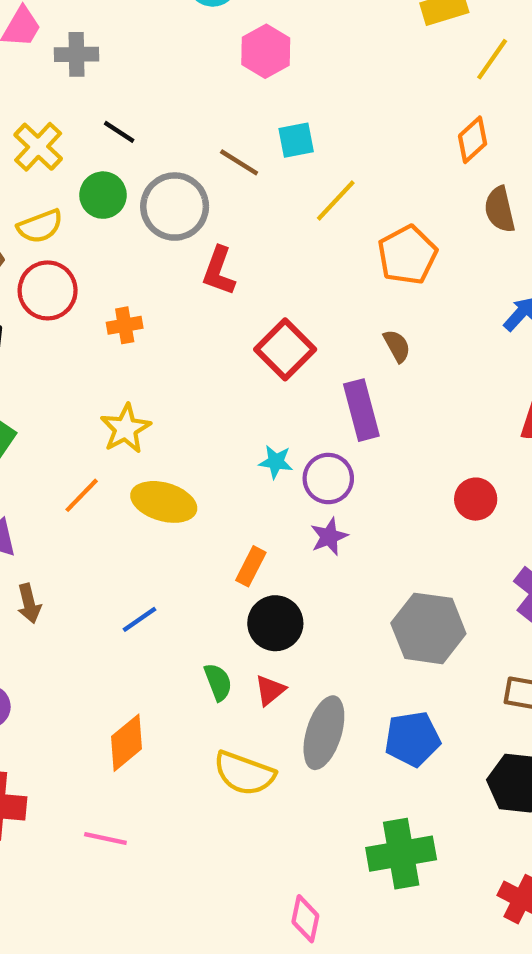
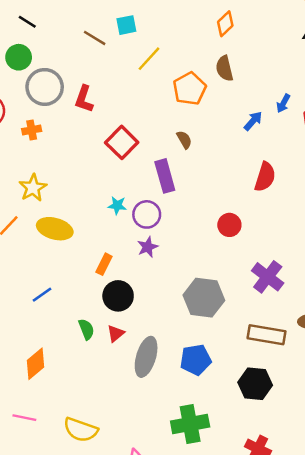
gray circle: (175, 207) -> (45, 87), moved
brown semicircle: (500, 209) -> (224, 68), moved
yellow semicircle: (244, 773) -> (81, 430), moved

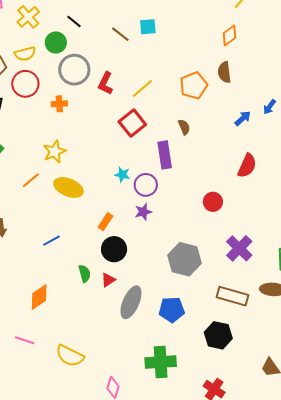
black line: (27, 22) -> (74, 22), moved
yellow line: (149, 59) -> (142, 89), moved

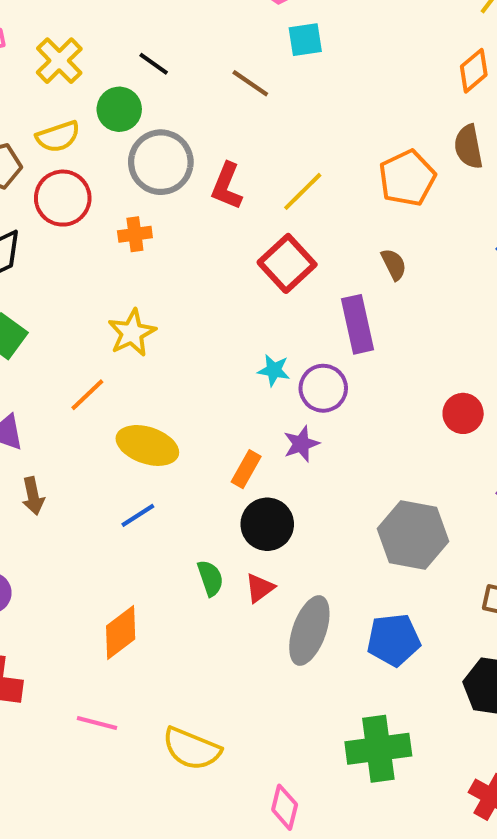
cyan square: (148, 27) -> (305, 40), moved
yellow ellipse: (68, 187) -> (147, 445), moved
purple star: (143, 212) -> (301, 444), moved

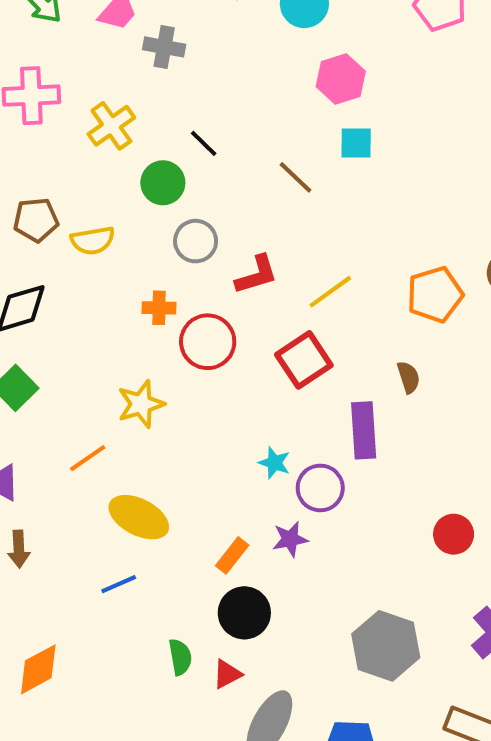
yellow semicircle: (58, 137) -> (93, 240), moved
gray circle: (161, 162) -> (196, 241), size x0.7
red L-shape: (227, 186) -> (257, 275), turned -138
red circle: (63, 198) -> (208, 342), moved
orange diamond: (121, 632) -> (38, 669), moved

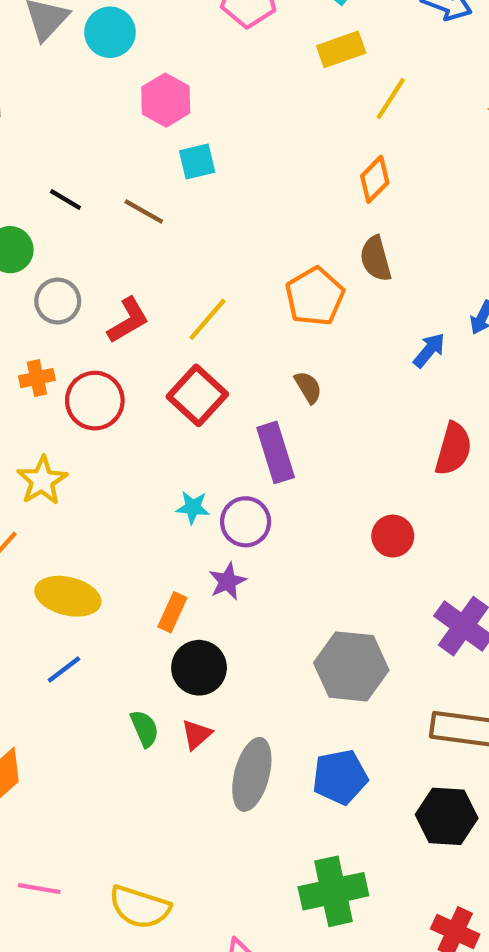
black line: (204, 143) -> (65, 199), moved

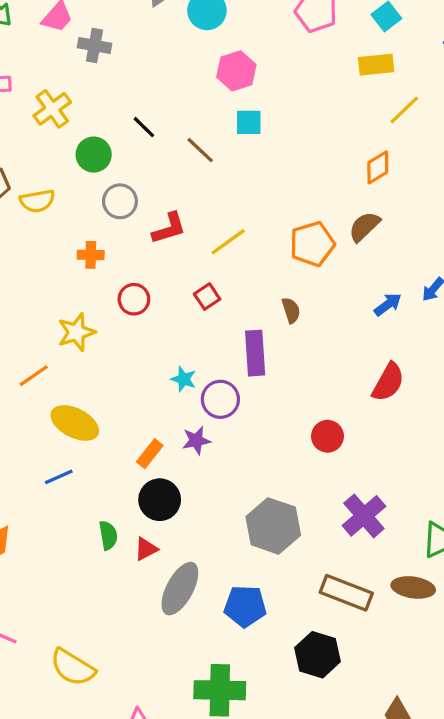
brown semicircle: (376, 259) -> (364, 227), turned 48
red square: (197, 395) -> (207, 297), size x0.6
red circle: (95, 401) -> (134, 299), moved, size x0.7

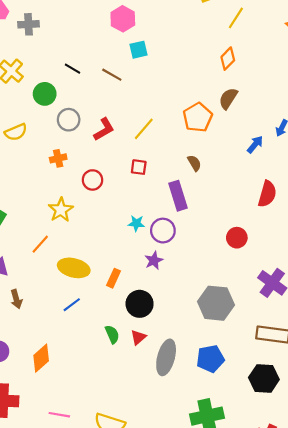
red square: (207, 297) -> (139, 167), turned -35
orange rectangle: (150, 454) -> (113, 278), moved

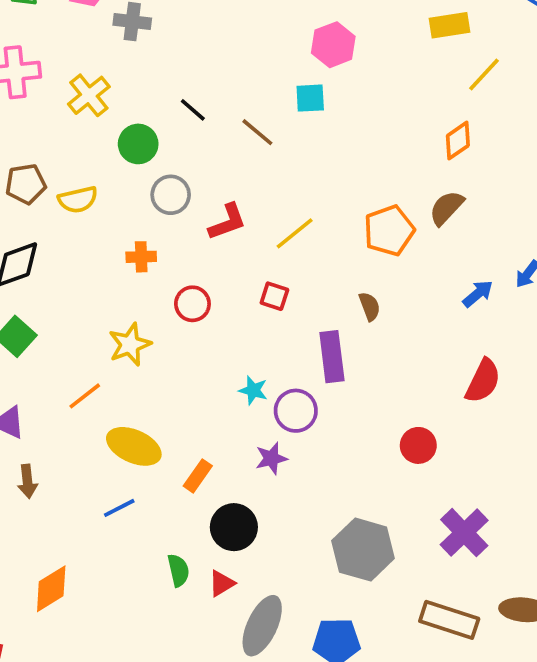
pink hexagon: (123, 19) -> (333, 45), moved

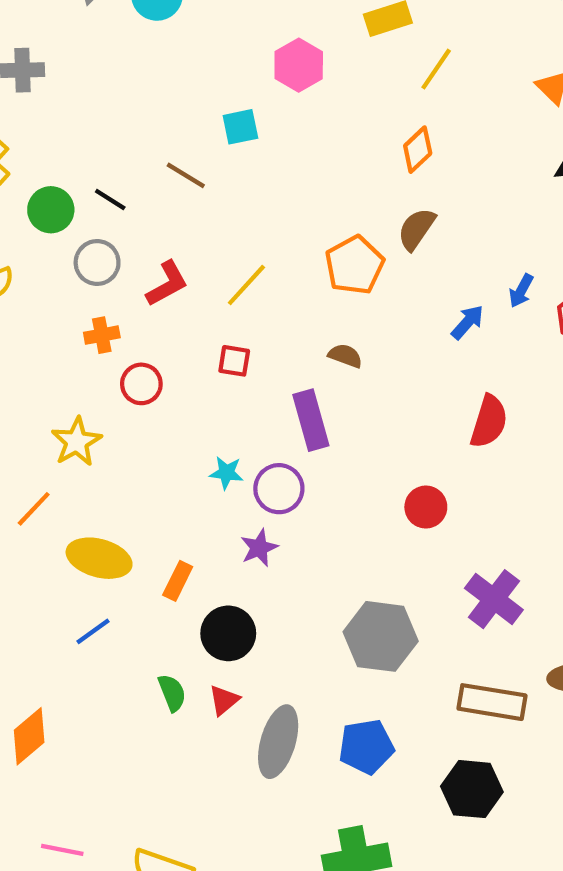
pink hexagon: (333, 45) -> (299, 65), moved
black line: (193, 110) -> (110, 199), moved
orange cross: (141, 257) -> (102, 335), moved
brown semicircle: (370, 306) -> (345, 356), turned -40

